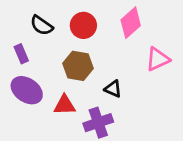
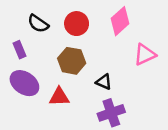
purple cross: (98, 123) -> (111, 113), moved

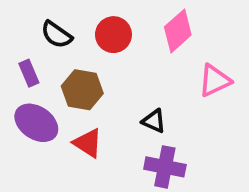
brown hexagon: (72, 61) -> (82, 90), moved
red triangle: (59, 97) -> (88, 143), turned 35
purple cross: (111, 113) -> (165, 167), turned 30

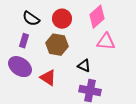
purple rectangle: (29, 73) -> (24, 41), moved, turned 40
pink triangle: (215, 81) -> (106, 42), moved, turned 30
brown hexagon: (82, 90) -> (57, 45), moved

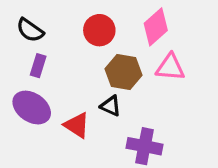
black semicircle: (31, 19) -> (30, 30), moved
brown hexagon: (57, 45) -> (124, 72), moved
black triangle: (84, 66) -> (111, 106), moved

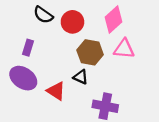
black semicircle: (30, 30) -> (43, 15), moved

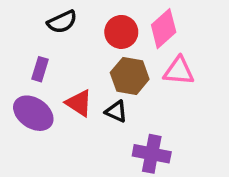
black semicircle: (43, 15) -> (62, 22), turned -60
red circle: (72, 22) -> (121, 32), moved
red triangle: (56, 91) -> (79, 103), moved

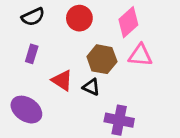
black semicircle: (62, 22) -> (33, 17), moved
red circle: (121, 32) -> (79, 18), moved
purple ellipse: (33, 113) -> (26, 110), moved

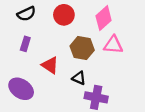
black triangle: (91, 87) -> (79, 78), moved

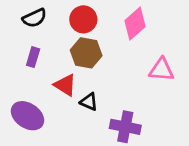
pink triangle: (113, 45) -> (162, 70), moved
brown hexagon: (82, 48) -> (86, 53), moved
black triangle: (79, 78) -> (89, 102), moved

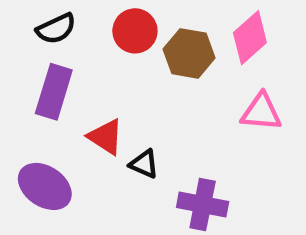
pink diamond: (135, 24) -> (250, 38), moved
brown hexagon: (86, 53) -> (189, 53), moved
purple rectangle: (33, 57) -> (54, 92), size x1.6

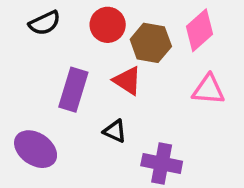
purple rectangle: (54, 92) -> (73, 90), moved
red triangle: (106, 137) -> (127, 81), moved

